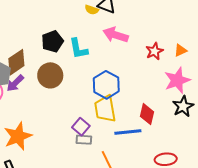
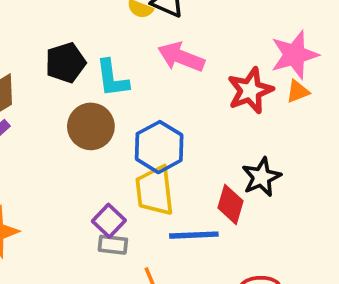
red star: (154, 51) -> (250, 90), size x1.4
brown circle: (50, 75) -> (91, 126), moved
pink star: (177, 80) -> (294, 55), moved
black star: (183, 106) -> (261, 177), moved

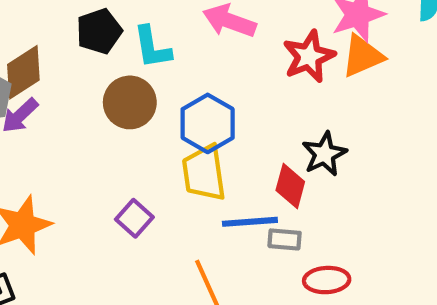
orange triangle: (298, 92) -> (363, 56), size x1.6
purple square: (109, 221) -> (134, 218), moved
gray rectangle: (113, 245) -> (285, 239), moved

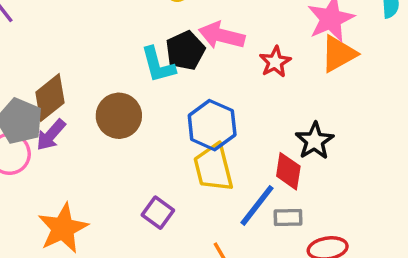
black pentagon: (99, 31) -> (185, 50), moved
red star: (309, 56) -> (275, 62), moved, size x0.7
brown circle: (130, 102) -> (119, 116), moved
blue line: (250, 222) -> (257, 205), turned -42

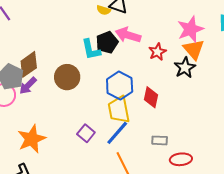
orange triangle: (339, 54) -> (194, 49), turned -45
black star: (315, 141) -> (185, 68), moved
red diamond: (288, 171) -> (151, 97), moved
blue line: (257, 205) -> (117, 133), moved

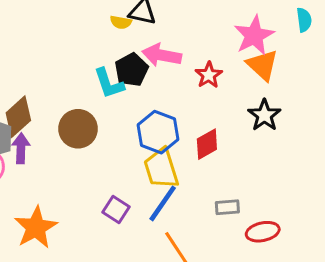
black star: (185, 68) -> (264, 115), moved
purple arrow: (28, 86) -> (21, 148), turned 144
red diamond: (151, 97) -> (207, 144), turned 55

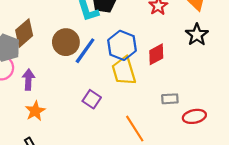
purple arrow: (21, 148) -> (28, 80), moved
blue line: (163, 203) -> (85, 51), moved
orange star: (36, 228) -> (35, 111), size x0.7

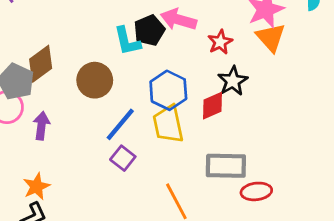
black star: (197, 35) -> (233, 81), moved
blue line: (85, 51) -> (120, 124), moved
gray rectangle: (170, 99) -> (226, 166), size x1.8
orange star: (35, 111) -> (36, 186), moved

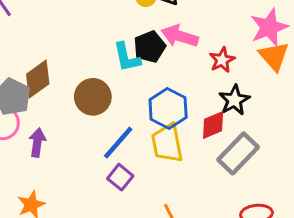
gray rectangle: (226, 166) -> (238, 153), moved, turned -48

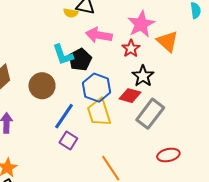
pink star: (269, 27) -> (141, 24), moved
black pentagon: (150, 47) -> (80, 60), moved
red diamond: (213, 125) -> (130, 96), turned 45

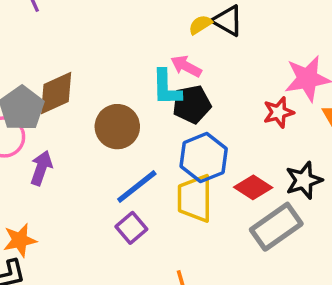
yellow semicircle: (71, 13) -> (200, 25), turned 120
pink arrow: (99, 35) -> (186, 66), moved, size x0.7
black star: (143, 76) -> (304, 180), moved

